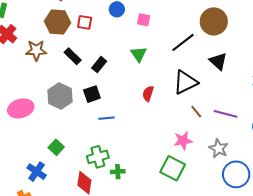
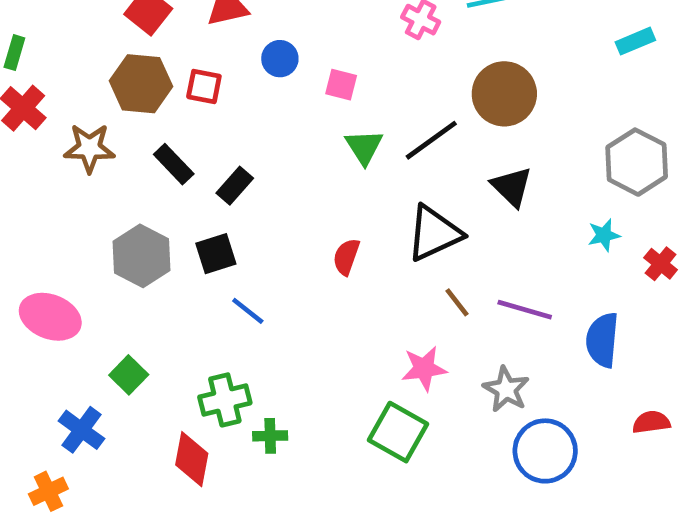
green triangle: (139, 54) -> (364, 147), moved
pink ellipse: (21, 108) -> (50, 317), moved, turned 35
blue line: (106, 118) -> (248, 311), turned 42

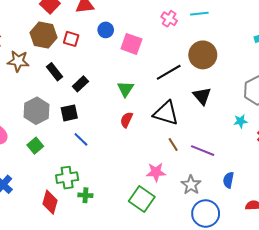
pink square: (341, 85) -> (131, 44), size x1.5
green triangle: (364, 147) -> (125, 89), moved
black triangle: (434, 233) -> (166, 113), turned 36
blue semicircle: (602, 340) -> (228, 180), moved, size x0.7
green square: (129, 375) -> (35, 146), moved

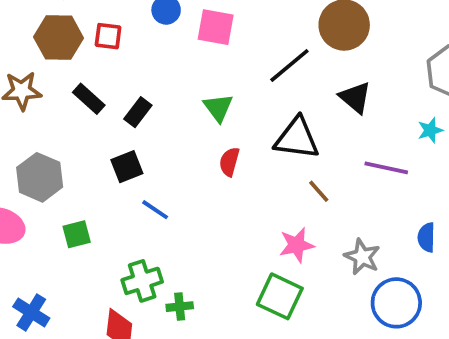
gray hexagon: (37, 111) -> (40, 177), moved
green square: (35, 146) -> (77, 234), turned 35
purple line: (203, 151) -> (386, 168), moved

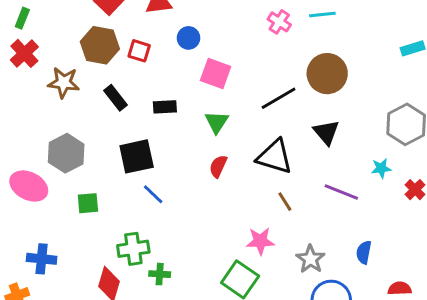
pink square: (216, 27) -> (216, 74), moved
black rectangle: (138, 112) -> (165, 107), moved, turned 40
black square: (127, 167) -> (137, 156), size x1.4
blue cross: (31, 312) -> (42, 259), turned -36

